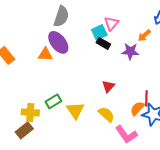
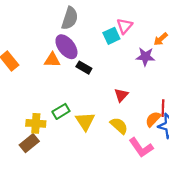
black rectangle: (103, 43) -> (84, 68), moved

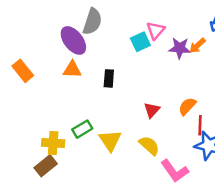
purple ellipse: (66, 47) -> (73, 40), moved
purple star: (145, 57) -> (180, 48), moved
black rectangle: (84, 68) -> (109, 78), turned 64
orange semicircle: (153, 119) -> (187, 106), moved

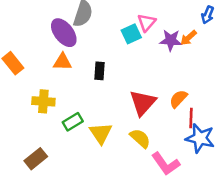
red triangle: (152, 110) -> (143, 103), size x1.6
yellow cross: (53, 143) -> (43, 101), moved

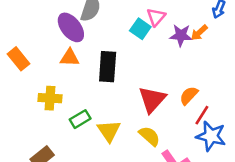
cyan square: (131, 34) -> (140, 29), turned -30
black rectangle: (99, 71) -> (108, 67), size x1.6
red line: (191, 118) -> (202, 115), turned 30

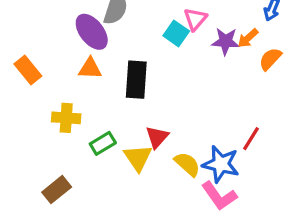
orange semicircle: (189, 96) -> (270, 59), moved
red triangle: (152, 99) -> (157, 137), moved, size x0.7
blue star: (211, 136) -> (221, 164), moved

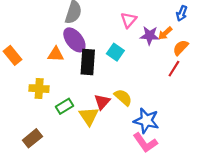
purple ellipse: (92, 32) -> (74, 40), moved
cyan square: (176, 33) -> (115, 52), moved
red line: (251, 139) -> (174, 69), moved
yellow semicircle: (187, 164) -> (123, 97), moved

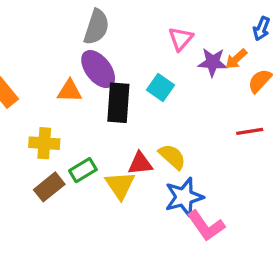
red line: (174, 69) -> (250, 131), moved, turned 49
red triangle: (102, 102) -> (140, 163), turned 42
blue star: (146, 121) -> (184, 197), moved, turned -30
brown rectangle: (32, 138) -> (49, 187), moved

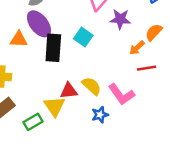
orange arrow: (236, 59) -> (137, 48), moved
green rectangle: (83, 170) -> (33, 122), moved
blue star: (184, 197) -> (100, 115), size x0.6
pink L-shape: (206, 226) -> (121, 94), moved

